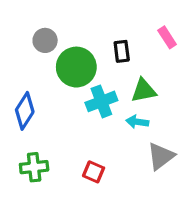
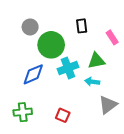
pink rectangle: (167, 37) -> (112, 37), moved
black rectangle: (122, 51) -> (82, 26), moved
blue diamond: (25, 111) -> (33, 74), moved, turned 35

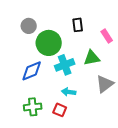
cyan arrow: (92, 82) -> (69, 92), moved
gray triangle: (108, 105) -> (105, 84), moved
green cross: (23, 112) -> (33, 107), moved

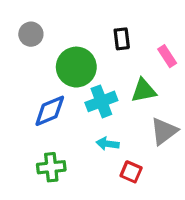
gray circle: (29, 26) -> (31, 34), moved
red square: (60, 110) -> (131, 172), moved

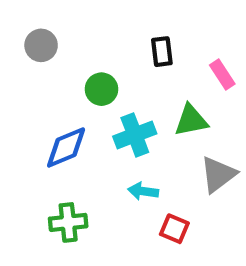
green circle: (76, 67) -> (101, 89), size x0.6

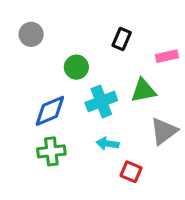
black rectangle: (162, 52) -> (122, 39), turned 30
pink rectangle: (222, 75) -> (167, 56), turned -70
green cross: (68, 222) -> (51, 151), moved

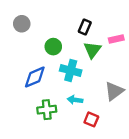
green triangle: (143, 91) -> (92, 50), moved, turned -42
cyan cross: (101, 101) -> (71, 71), turned 36
green cross: (51, 151) -> (47, 110), moved

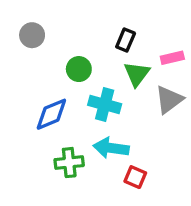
gray triangle: (114, 91) -> (169, 100), moved
cyan arrow: (75, 100) -> (111, 148), size x1.5

